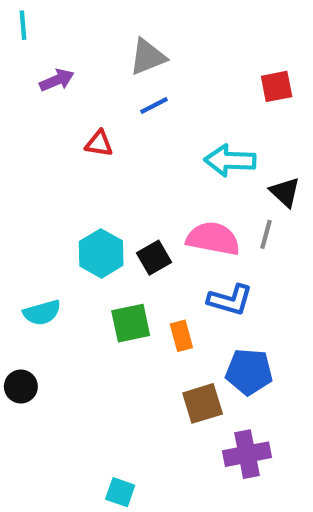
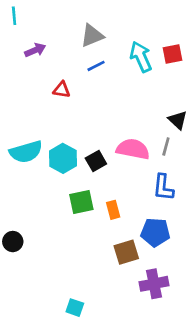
cyan arrow: (230, 160) -> (141, 57), moved, turned 64
blue L-shape: (230, 300) -> (163, 187), moved, turned 80
cyan semicircle: (42, 313) -> (26, 152), moved, size x1.4

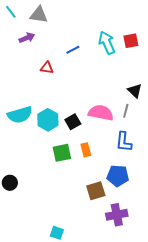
cyan line: (14, 16) -> (11, 12), turned -32
gray triangle: (92, 36) -> (39, 15), moved, turned 30
orange rectangle: (113, 210) -> (86, 150), moved

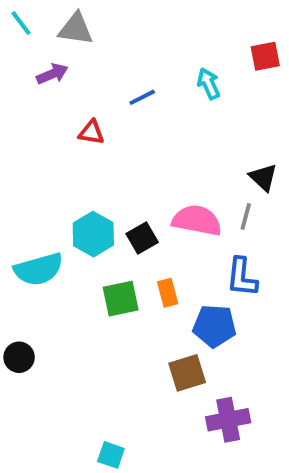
red square: (131, 41) -> (265, 56), moved
cyan arrow: (107, 43) -> (209, 84), size x0.7
cyan semicircle: (20, 115) -> (39, 269), moved
blue pentagon: (118, 176) -> (214, 326), moved

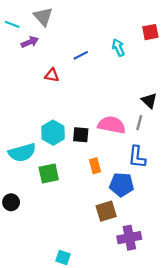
cyan line: (21, 23) -> (12, 24), moved, turned -32
gray triangle: (76, 29) -> (43, 17), turned 40
black square: (142, 238) -> (81, 135), turned 35
green square: (121, 299) -> (49, 174), moved

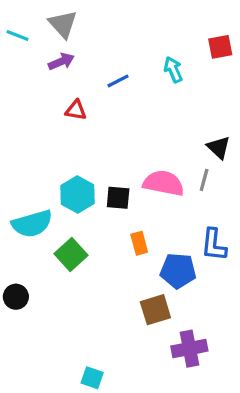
purple arrow: (30, 42) -> (61, 61), moved
blue L-shape: (137, 157) -> (214, 245), moved
green square: (49, 174) -> (71, 255), turned -30

